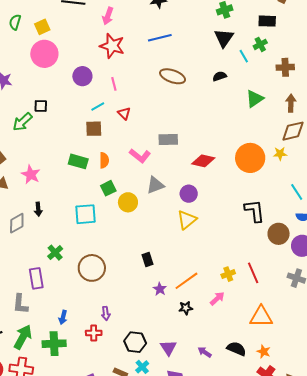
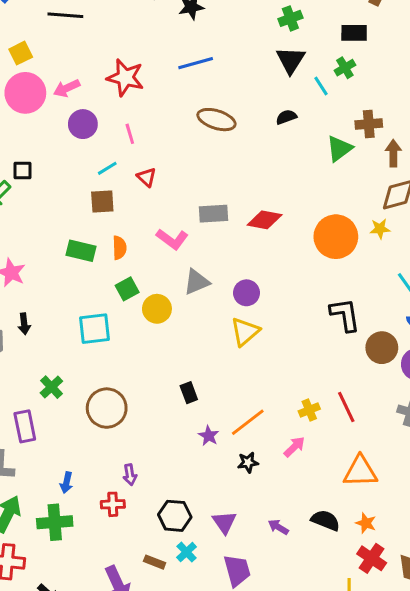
pink arrow: (108, 16) -> (67, 88), moved, turned 48
brown cross: (285, 67) -> (369, 124), moved
red diamond: (203, 161) -> (265, 220), moved

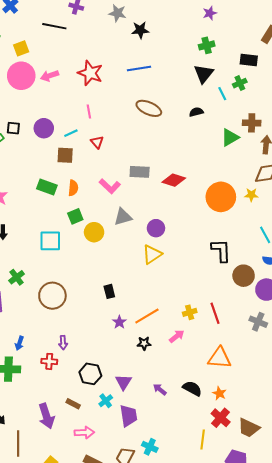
purple circle: (83, 124) -> (44, 128), moved
cyan cross: (187, 552) -> (106, 401), moved

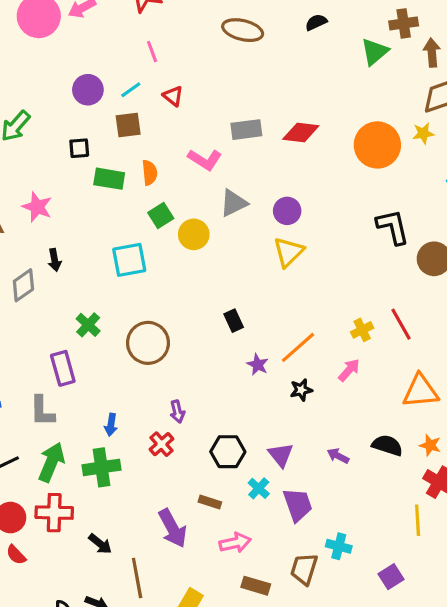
black square: (13, 128) -> (79, 148), moved
red cross: (49, 361) -> (162, 444), turned -35

